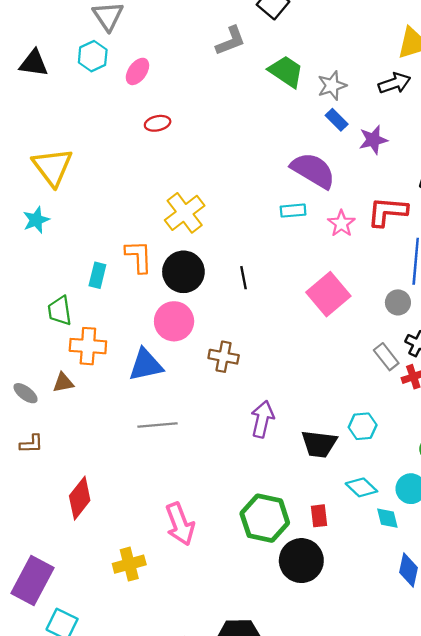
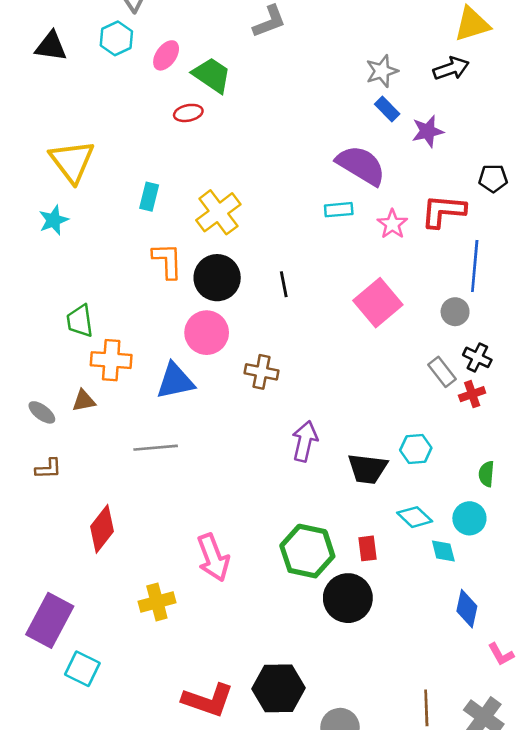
green trapezoid: (286, 71) -> (212, 75), moved
cyan rectangle: (97, 275) -> (149, 197), moved
gray line: (158, 425) -> (156, 448), moved

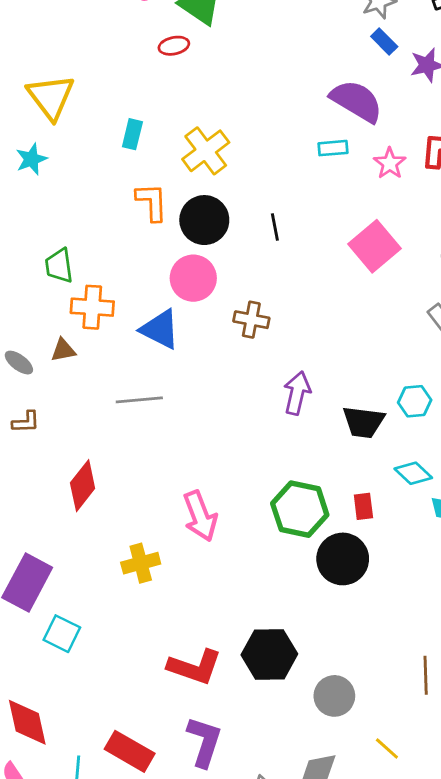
blue triangle: (175, 381) -> (160, 329), turned 39

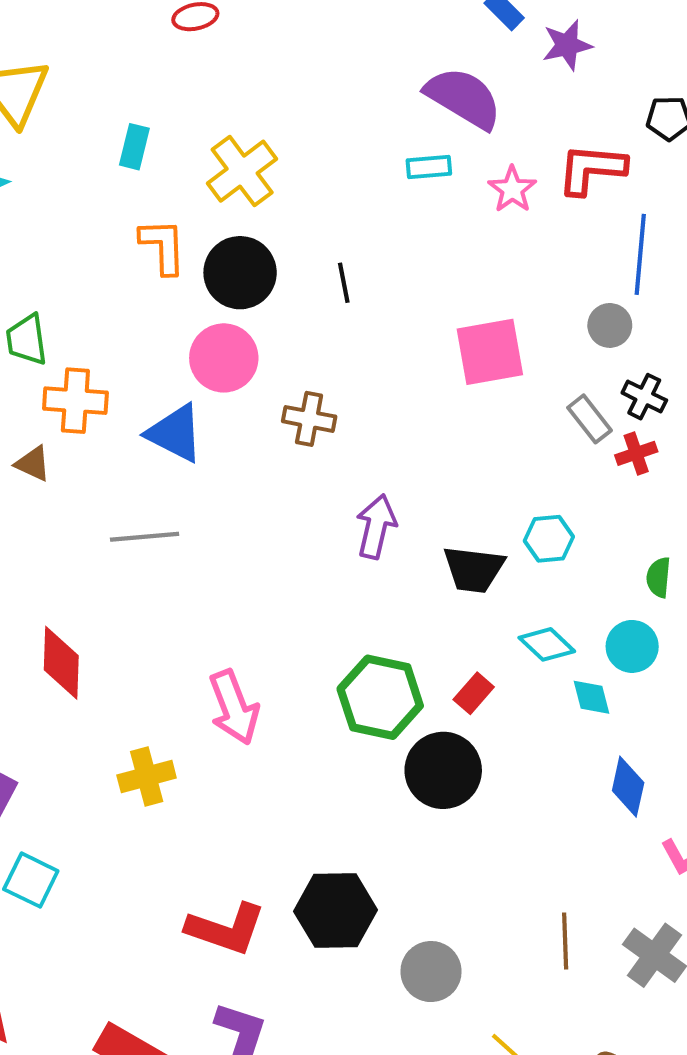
pink square: (374, 246) -> (490, 352), moved, turned 30
brown triangle: (63, 350) -> (33, 464), turned 36
red diamond: (83, 486) -> (61, 663), turned -36
red rectangle: (363, 506) -> (474, 693), turned 48

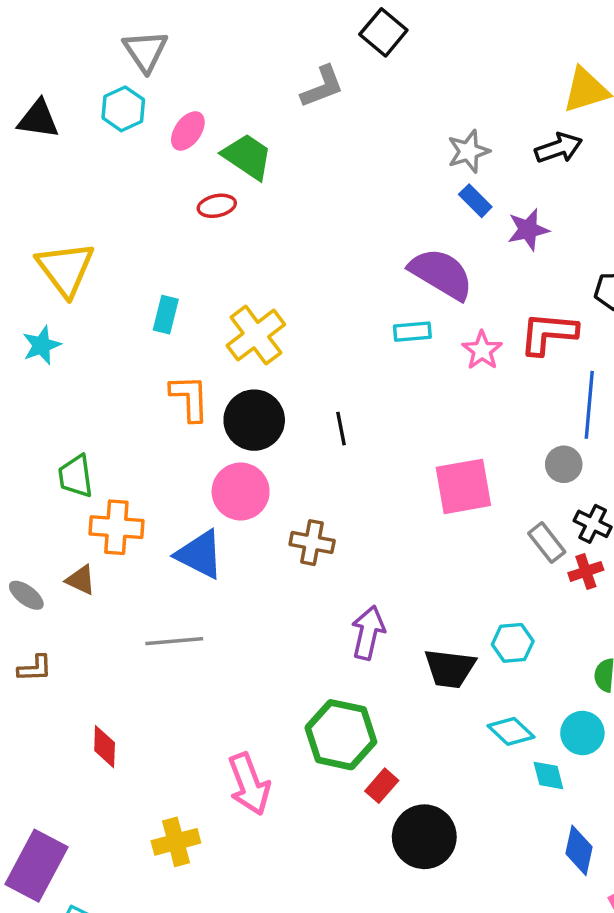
red diamond: (61, 663) -> (105, 747), size x0.7
red rectangle: (474, 693) -> (382, 786), moved
green hexagon: (380, 697) -> (341, 735), moved

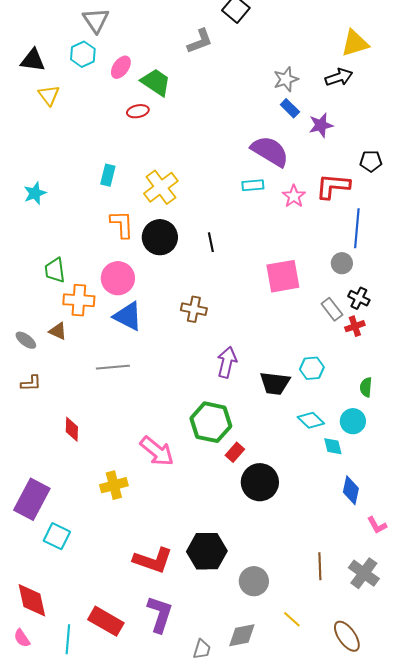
yellow triangle: (65, 269) -> (49, 95), moved, size x0.6
pink circle: (241, 492) -> (118, 278), moved
pink arrow: (249, 784) -> (157, 451), turned -30

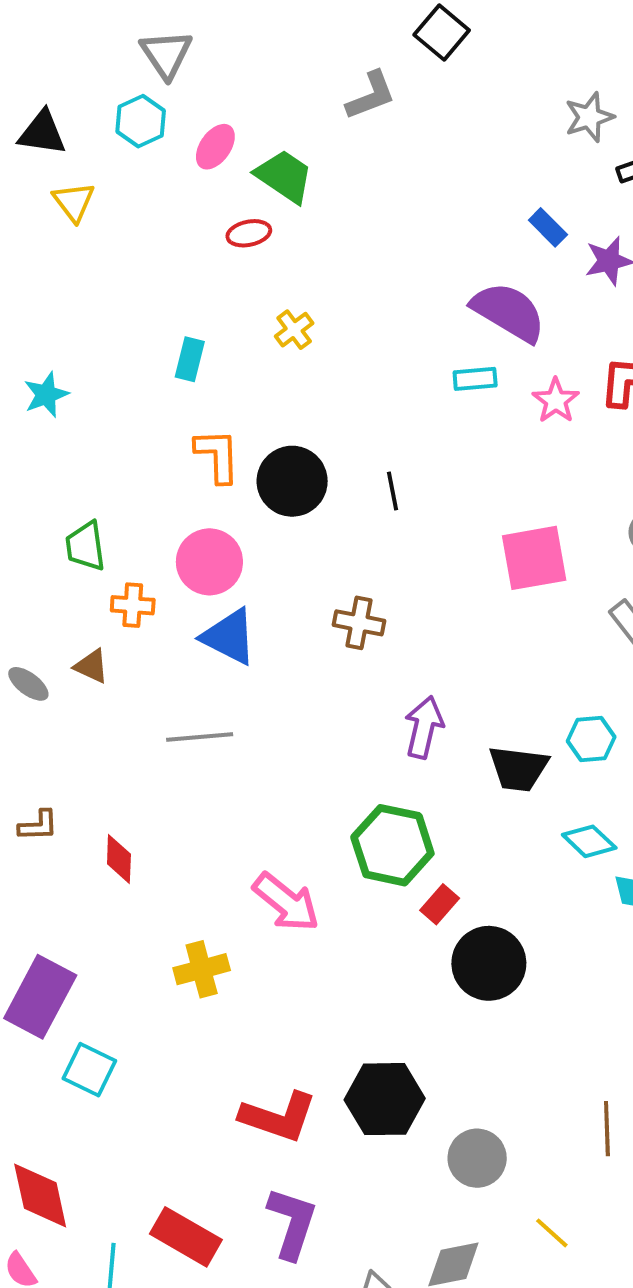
gray star: (286, 79) -> (589, 117), moved
yellow cross: (161, 187) -> (294, 330), moved, size x0.6
orange cross: (79, 300) -> (133, 605), size x0.7
brown L-shape: (31, 383) -> (38, 826), moved

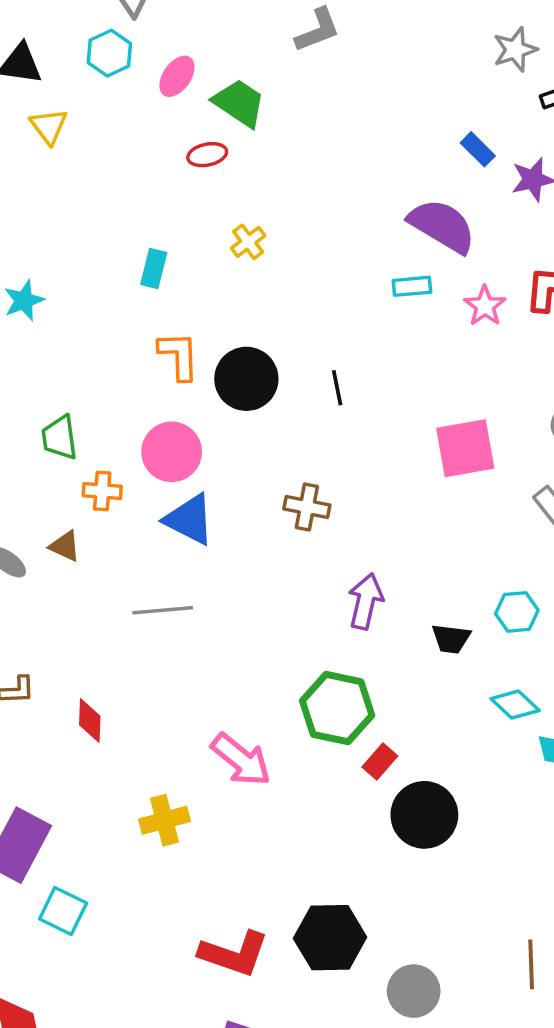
black trapezoid: (518, 769) -> (451, 639), size x0.7

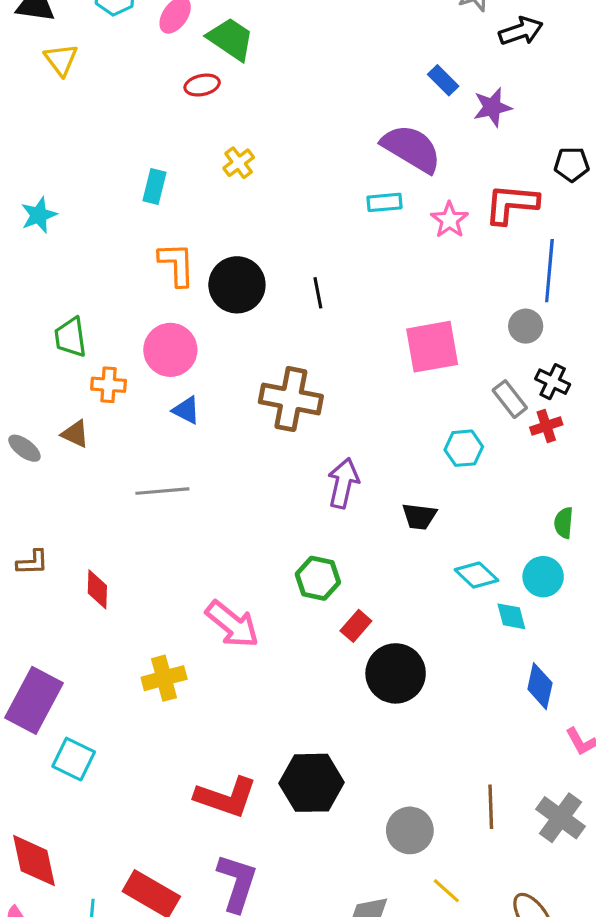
brown cross: (307, 507) -> (291, 399), size x1.5
blue triangle: (189, 519) -> (186, 410), size x0.6
cyan hexagon: (517, 612) -> (464, 448), moved
green hexagon: (337, 708) -> (318, 578), size x0.7
gray circle: (414, 991) -> (410, 830), moved

